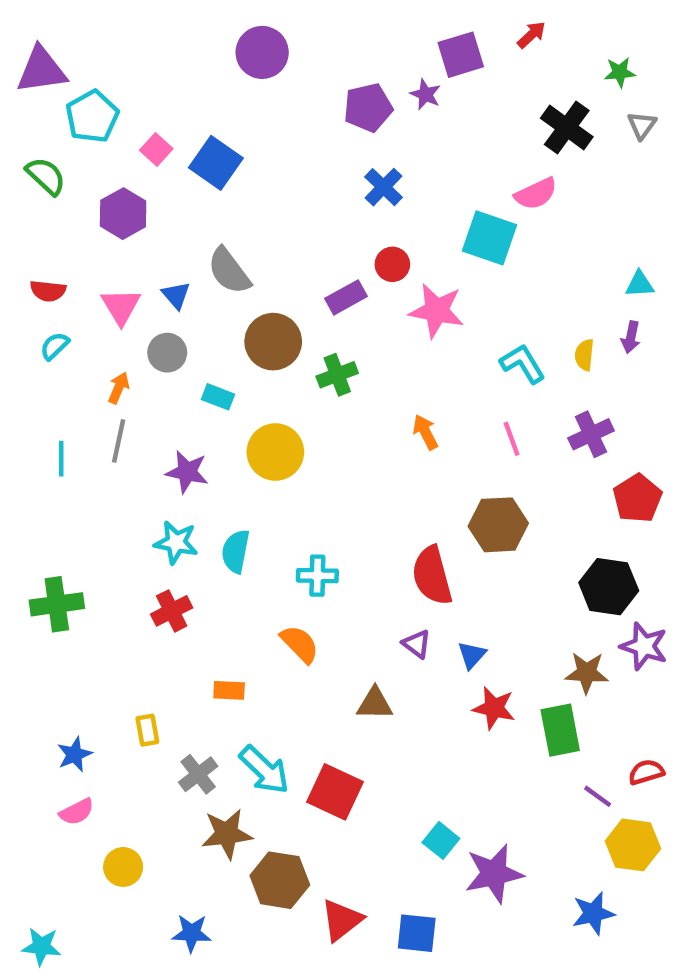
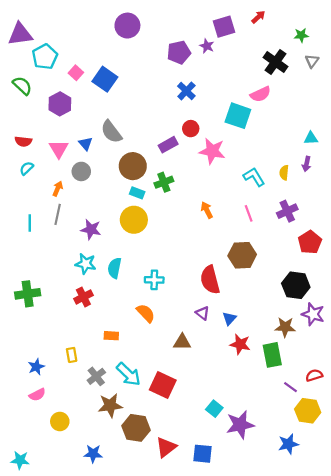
cyan rectangle: (218, 397) -> (137, 193), moved

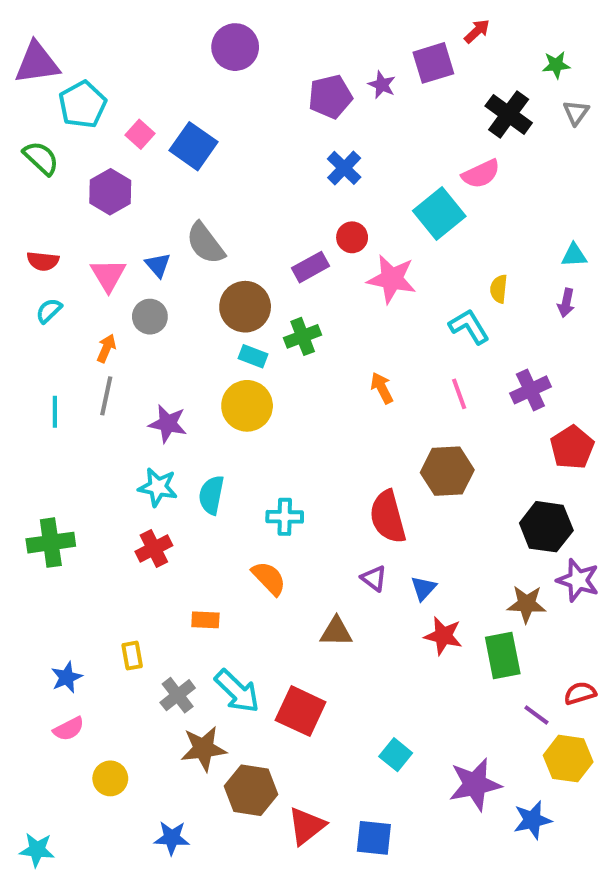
purple square: (224, 27) -> (433, 63), moved
cyan square: (238, 116) -> (439, 214), turned 32
yellow semicircle: (284, 173) -> (499, 289), moved
purple star: (240, 425) -> (475, 784), moved

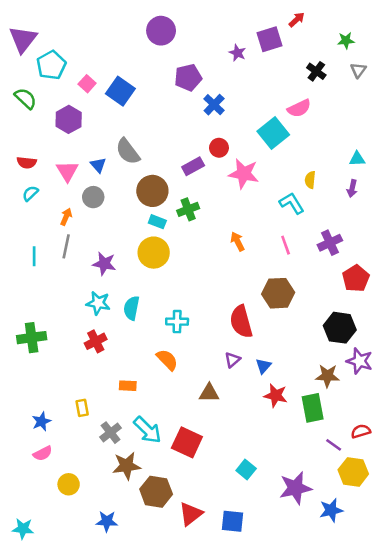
purple circle: (235, 47) -> (161, 31), moved
purple triangle: (37, 63) -> (23, 39), turned -44
purple pentagon: (330, 97) -> (188, 78), moved
black cross: (509, 114) -> (316, 71), size x0.7
purple triangle: (374, 578) -> (233, 360), turned 42

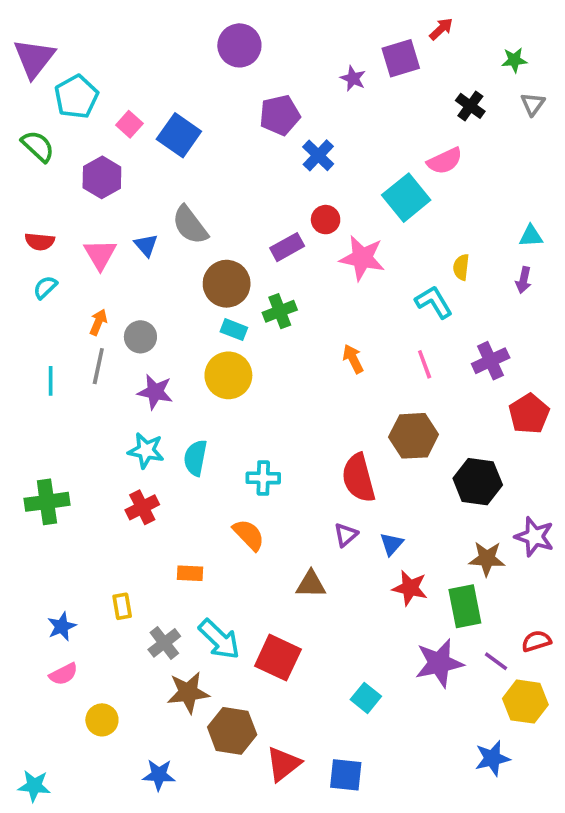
gray circle: (93, 197) -> (140, 337), moved
black hexagon: (340, 328) -> (478, 482), moved
purple star: (295, 488) -> (439, 663), moved

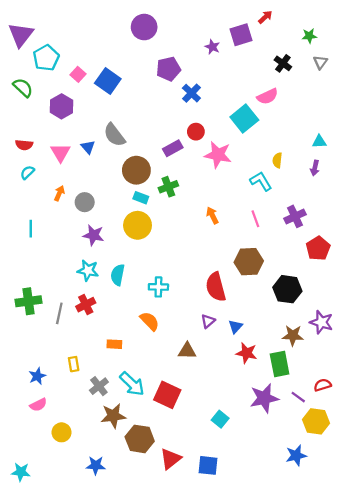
gray line: (98, 366) -> (59, 313), moved

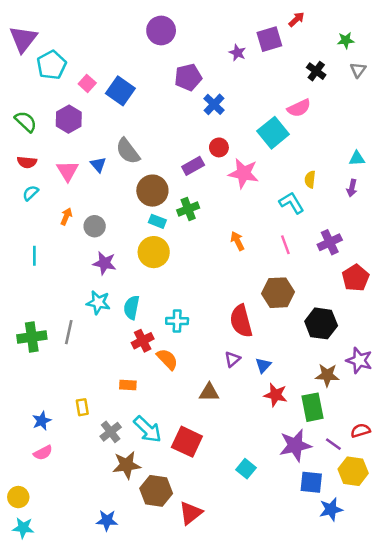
green semicircle: (23, 88) -> (26, 122), moved
red cross: (86, 305) -> (143, 341), moved
gray line: (59, 313) -> (69, 332), moved
yellow circle: (62, 432) -> (18, 497), moved
blue square: (208, 465) -> (311, 482), moved

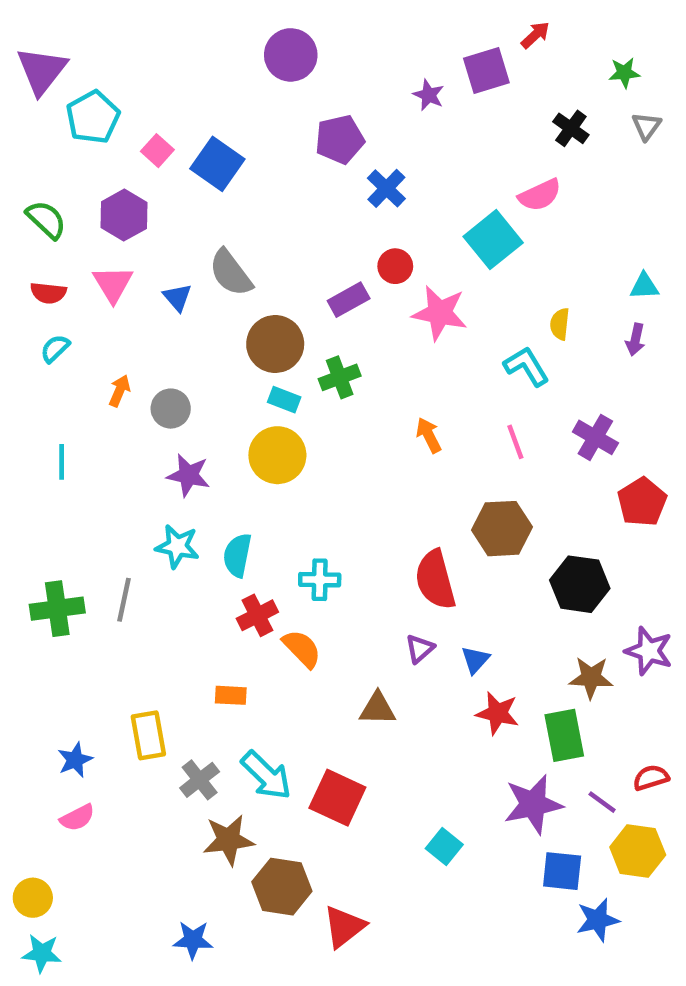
pink triangle: (68, 171) -> (113, 284), moved
purple cross: (330, 242) -> (595, 437), turned -35
yellow rectangle: (82, 407) -> (148, 735), size x1.5

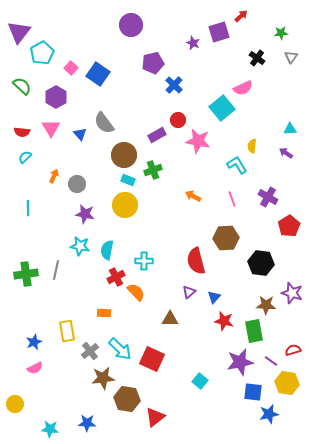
green semicircle: (46, 219) -> (22, 86), moved
purple arrow: (635, 340) -> (286, 153), turned 112
orange arrow: (429, 435) -> (193, 196), turned -35
cyan star: (42, 953) -> (50, 429), moved

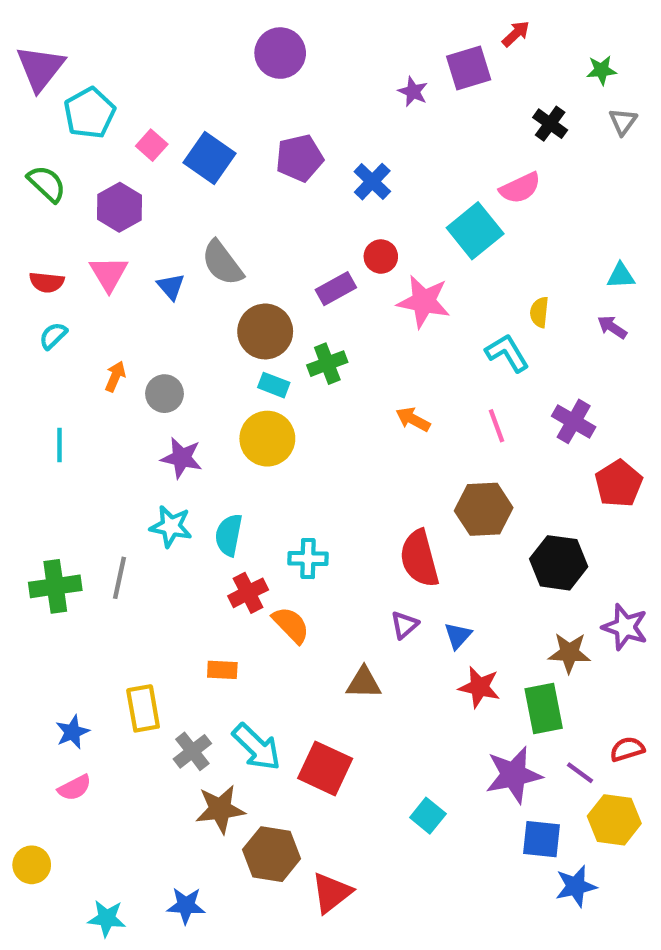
purple pentagon: (153, 63) -> (299, 158), moved

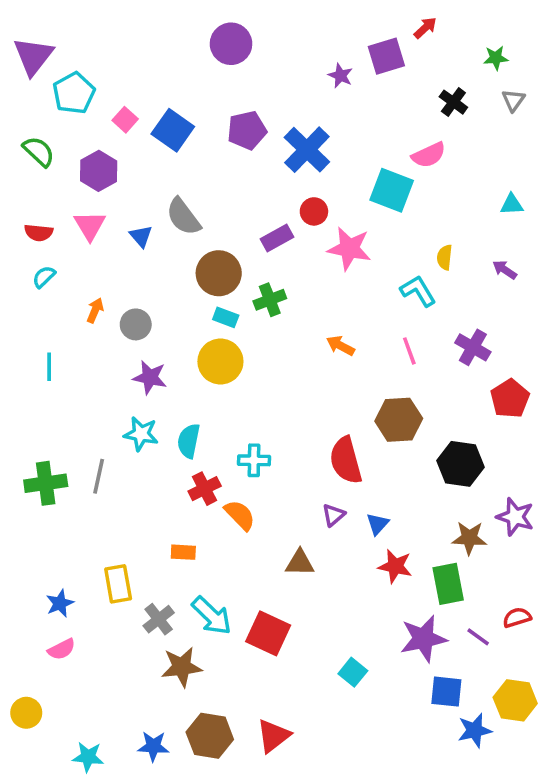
blue cross: (372, 182) -> (307, 150), size x1.5
cyan square: (475, 231) -> (392, 190), turned -30
cyan triangle: (621, 276) -> (512, 204), moved
yellow hexagon: (614, 820) -> (515, 700), moved
brown hexagon: (272, 854) -> (210, 736), moved

